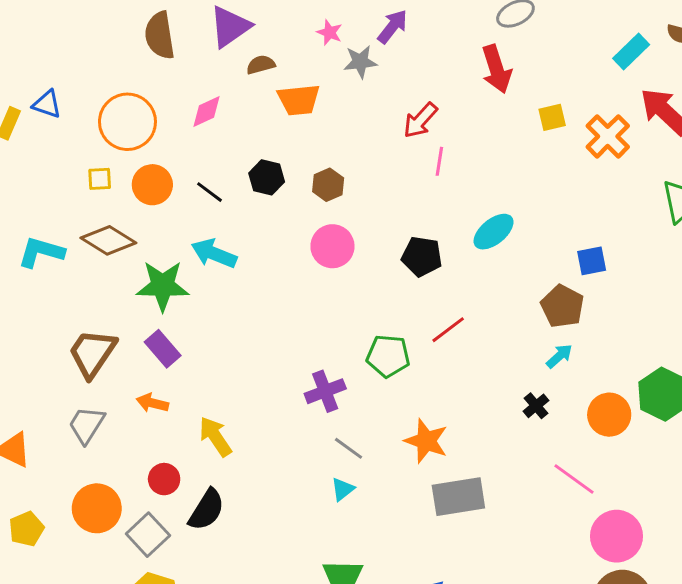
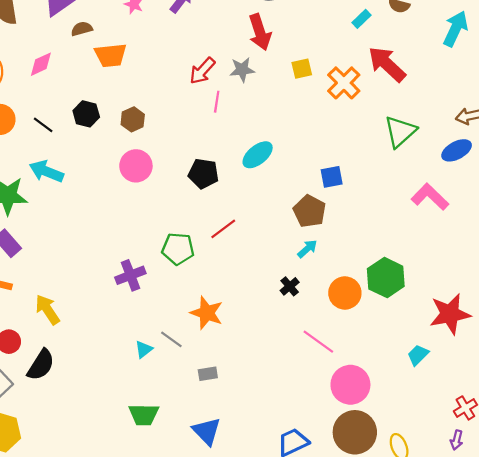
cyan rectangle: (631, 51) -> (361, 19), size x0.7
gray star: (360, 62) -> (242, 70), moved
gray line: (349, 448) -> (171, 339), moved
gray rectangle: (458, 497) -> (208, 374), moved, size x0.5

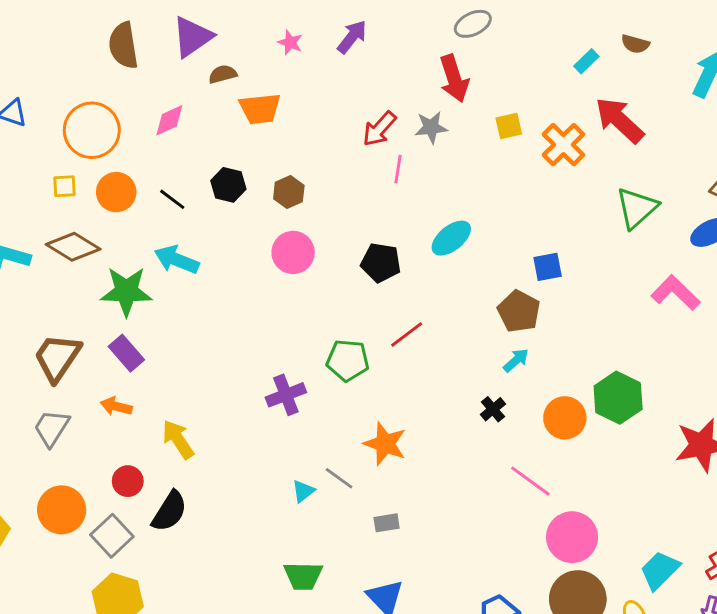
cyan trapezoid: (418, 355) -> (660, 570), moved, size x1.4

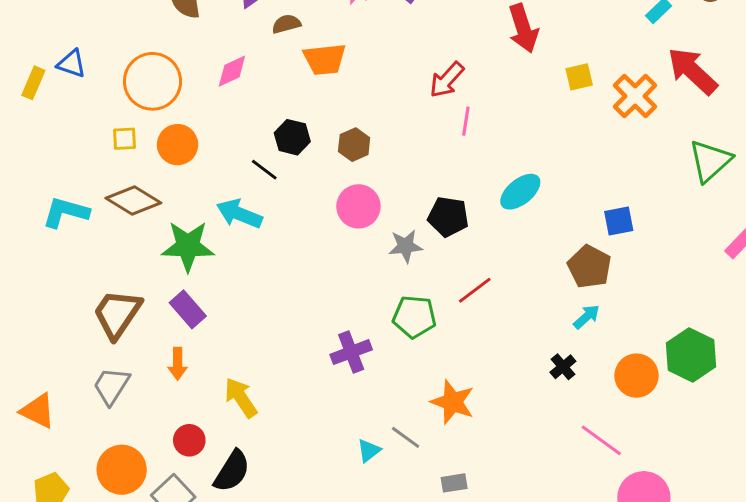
gray star: (431, 127) -> (406, 246), moved
black line: (172, 199) -> (264, 170), moved
orange arrow: (116, 406) -> (178, 364), turned -104

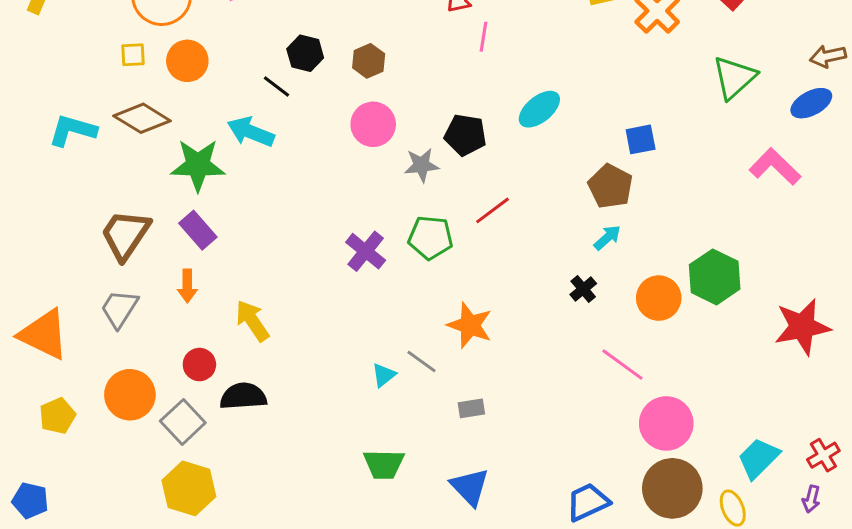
purple cross: (351, 352) -> (366, 251), moved, turned -30
orange triangle: (38, 411) -> (44, 334), size x1.4
black semicircle: (232, 471) -> (243, 396), turned -126

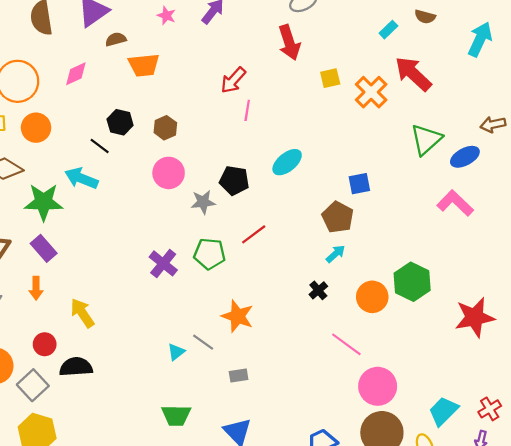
blue ellipse: (811, 103) -> (465, 157), moved

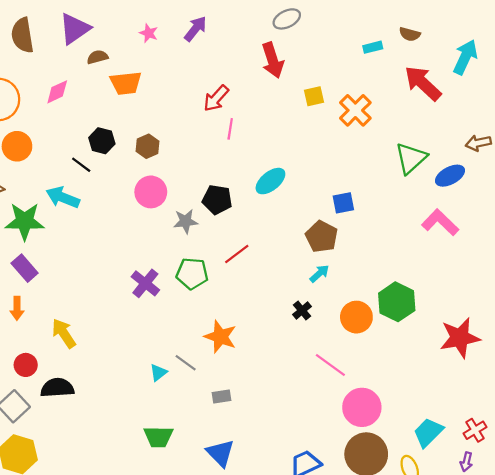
cyan rectangle: (388, 30) -> (373, 47), turned 30
red arrow: (413, 74) -> (423, 83), moved

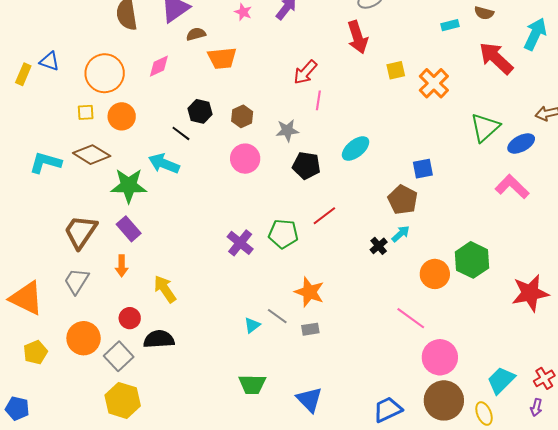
gray star: (186, 221) -> (287, 130), moved
black cross: (302, 311) -> (379, 246), moved
gray rectangle: (222, 396) -> (310, 329), moved

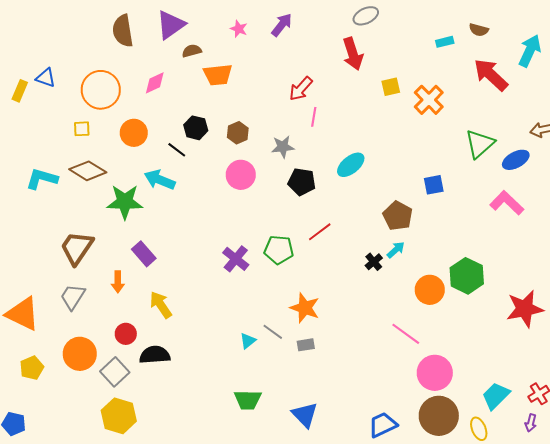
orange circle: (122, 116) -> (134, 133), moved
blue square: (423, 169) -> (434, 185), moved
purple rectangle: (129, 229) -> (144, 254), moved

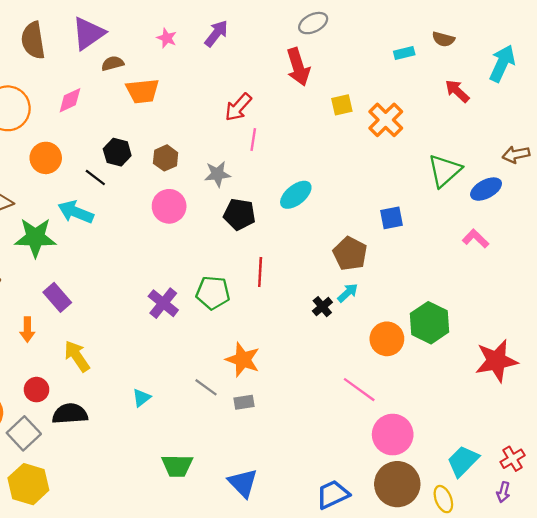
red arrow: (491, 75) -> (457, 91), size x0.6
pink L-shape: (507, 203) -> (476, 239), size x0.7
red line: (320, 232) -> (260, 272), turned -50
cyan triangle: (248, 341) -> (141, 398), moved

